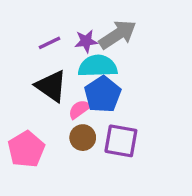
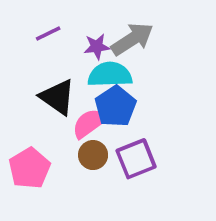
purple line: (49, 43) -> (48, 33), moved
pink semicircle: (79, 109) -> (89, 123), size x1.4
purple square: (121, 141) -> (136, 159), turned -32

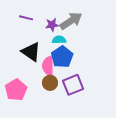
purple line: (48, 33) -> (26, 18), turned 40
cyan semicircle: (110, 75) -> (59, 40), size x0.6
pink semicircle: (89, 123) -> (48, 66), turned -54

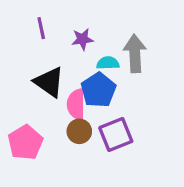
purple line: (26, 18) -> (41, 28), turned 64
gray arrow: (71, 21) -> (135, 53), moved, turned -60
cyan semicircle: (59, 40) -> (108, 63), moved

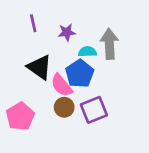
pink semicircle: (76, 104) -> (62, 85), turned -40

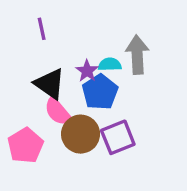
purple star: (67, 32) -> (87, 71), moved, turned -30
pink semicircle: (62, 85) -> (58, 111), moved
brown circle: (64, 107) -> (81, 134), size x1.5

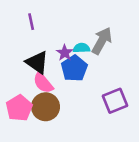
gray arrow: (137, 55) -> (102, 41), turned 32
brown circle: (81, 134) -> (46, 107), moved
purple square: (118, 137) -> (115, 101), moved

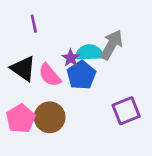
cyan semicircle: (81, 48) -> (89, 53), size x1.5
black triangle: (37, 62) -> (23, 69), moved
pink semicircle: (43, 83) -> (50, 75), moved

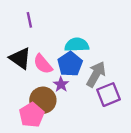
gray arrow: (112, 45) -> (96, 74), moved
purple star: (71, 58) -> (61, 84), moved
pink pentagon: (21, 119) -> (32, 115), moved

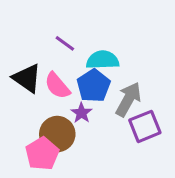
purple line: (29, 20) -> (65, 43), moved, turned -42

